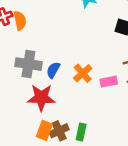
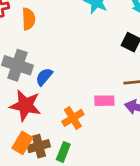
orange semicircle: (20, 21) -> (29, 19), moved
orange cross: (83, 73) -> (73, 118), moved

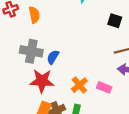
pink rectangle: (104, 101) -> (104, 87), moved, turned 32

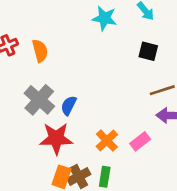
gray cross: (31, 51) -> (39, 100), turned 35
pink rectangle: (104, 87) -> (140, 141), turned -56

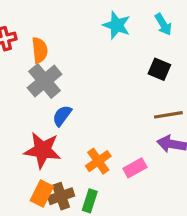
gray cross: (39, 100) -> (45, 81), moved

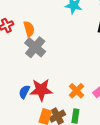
blue semicircle: (62, 116) -> (24, 92), moved

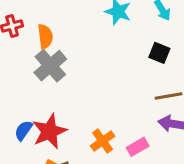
red star: (41, 90) -> (49, 131), turned -30

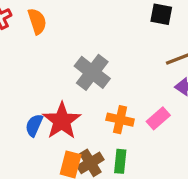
gray cross: (50, 66) -> (92, 72), moved
orange cross: (103, 141) -> (120, 120), turned -30

